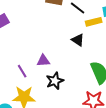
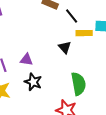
black star: (55, 81) -> (33, 82), turned 30

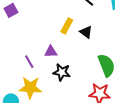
yellow rectangle: (84, 33) -> (67, 26), moved, turned -49

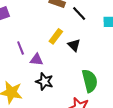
purple line: (29, 62) -> (21, 48), moved

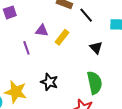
black triangle: (74, 45) -> (96, 48), moved
purple triangle: (37, 60) -> (42, 31), moved

